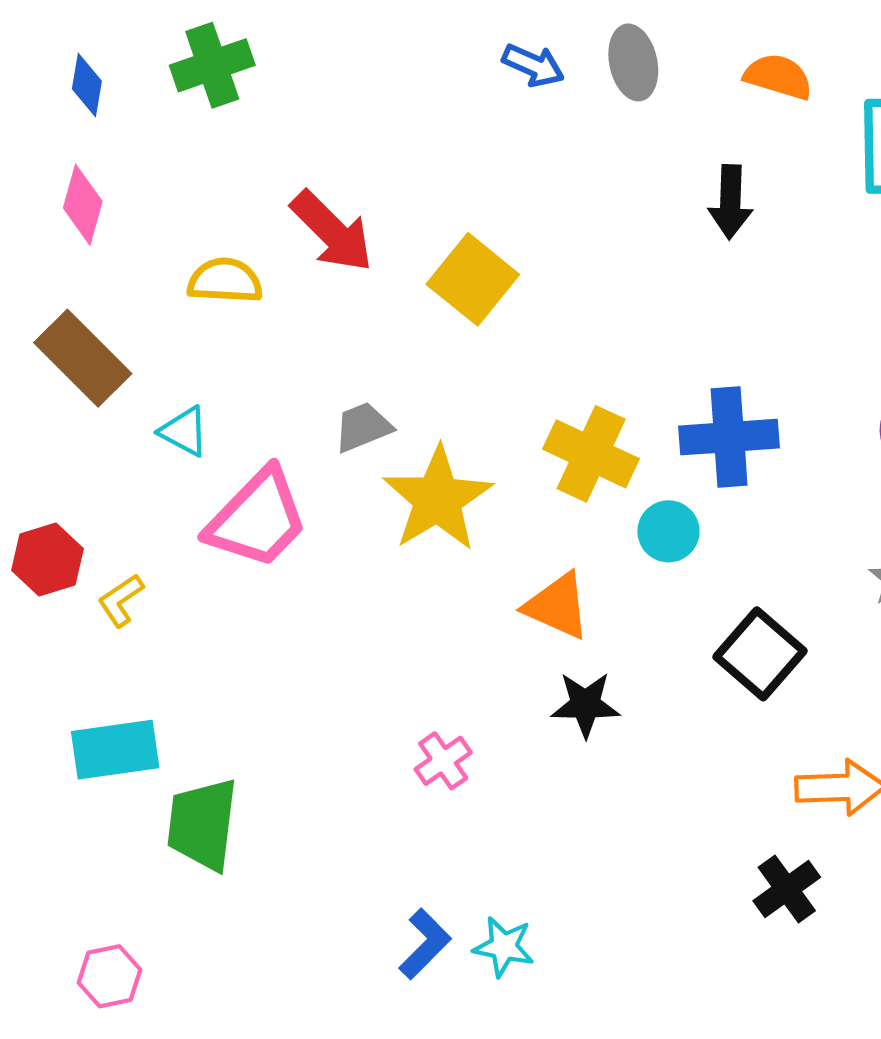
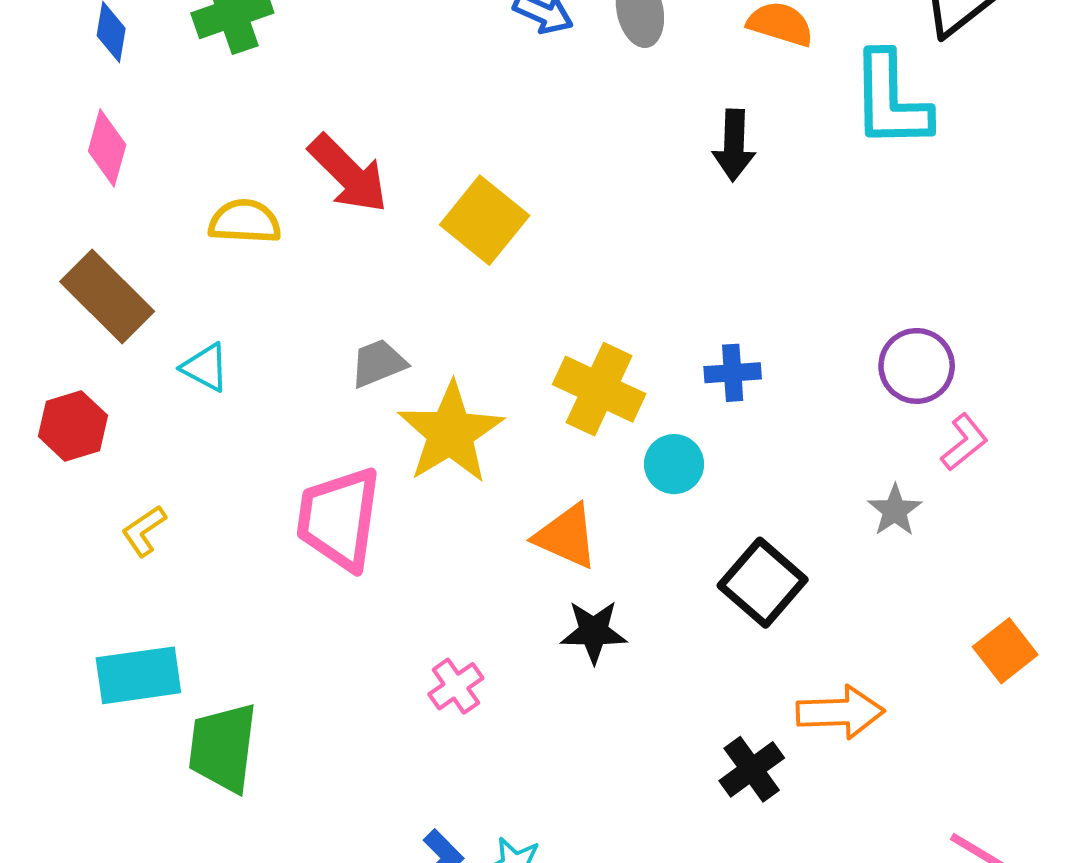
blue cross: (729, 437) -> (733, 373), size x0.6
pink trapezoid: (257, 519) -> (339, 519), moved, turned 144
red hexagon: (48, 560) -> (73, 426), moved
black cross: (787, 889) -> (752, 769), moved

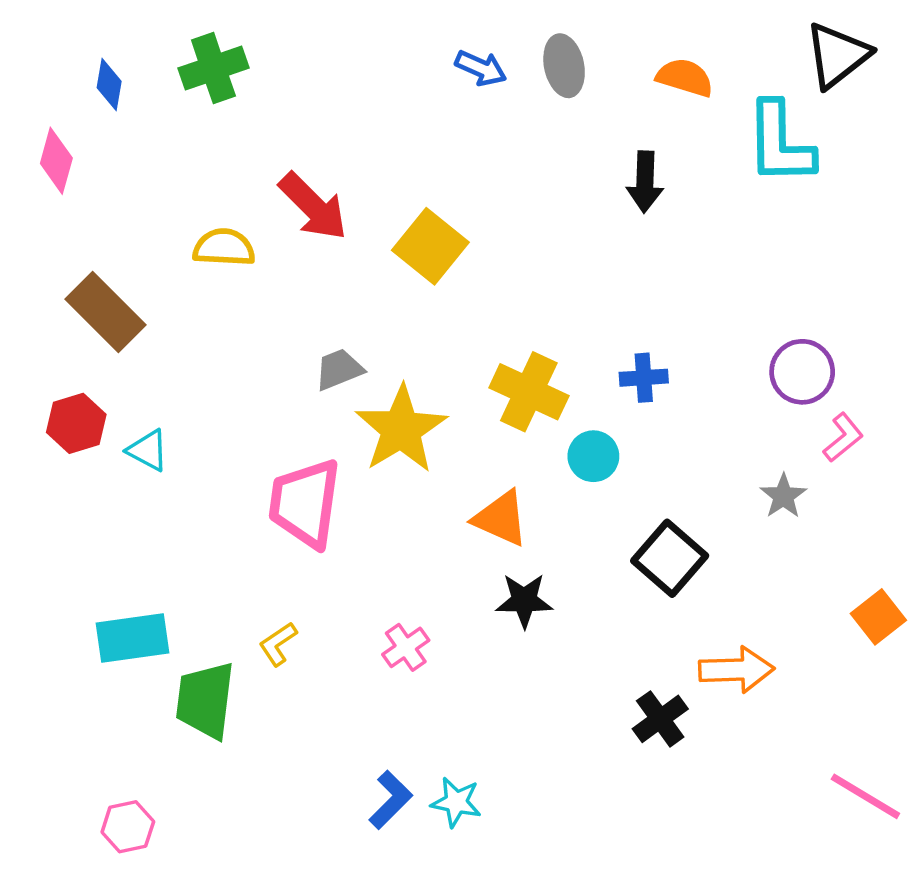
pink diamond: (107, 148) -> (56, 161), moved
cyan triangle: (205, 367) -> (148, 450), moved
yellow L-shape: (144, 531) -> (278, 644), moved

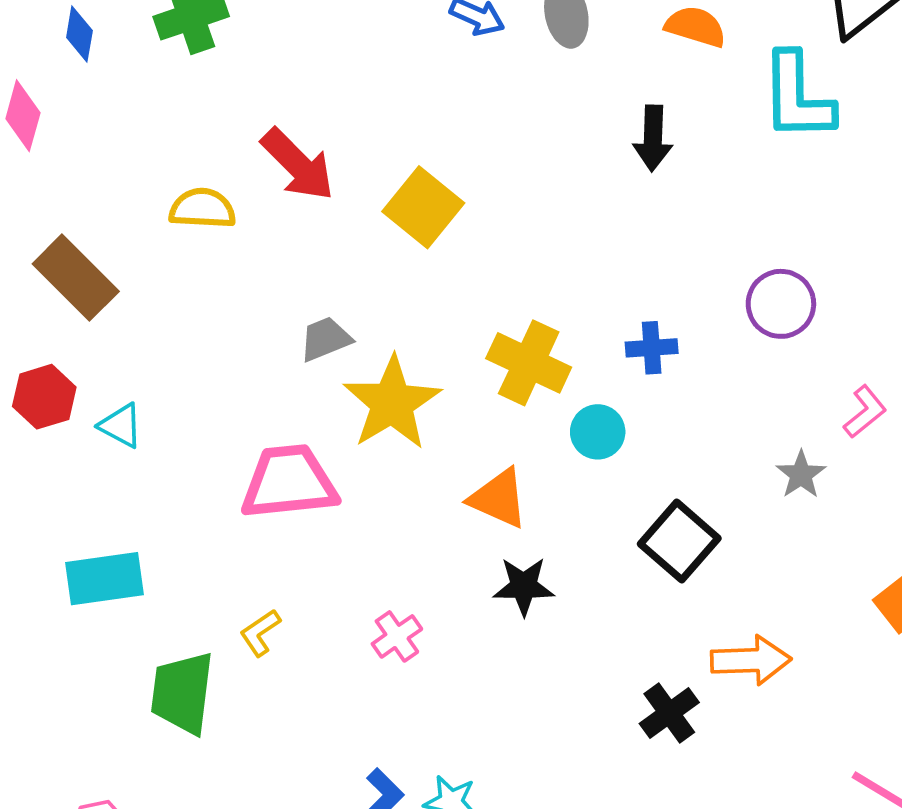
purple circle: (802, 372) -> (781, 304), moved
pink trapezoid: (305, 503) -> (289, 482), turned 76
cyan rectangle: (133, 638) -> (105, 579), moved

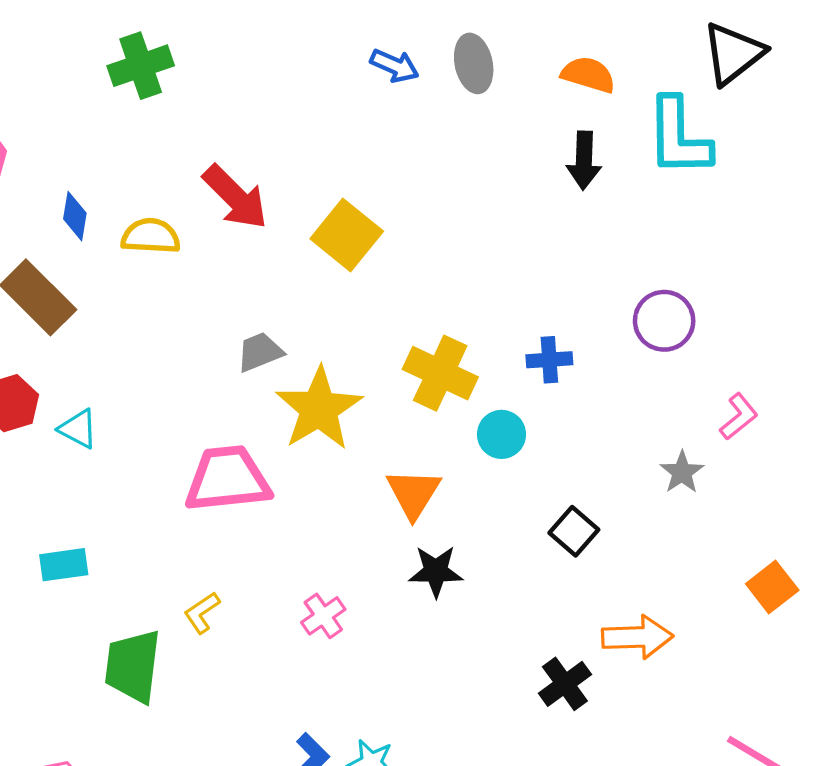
blue diamond: (79, 34) -> (75, 216), moved
black arrow: (653, 138) -> (584, 160), moved
orange triangle: (499, 498) -> (413, 493), turned 38
black square: (679, 541) -> (574, 531), size x0.7
cyan rectangle: (105, 579) -> (64, 565), size x0.7

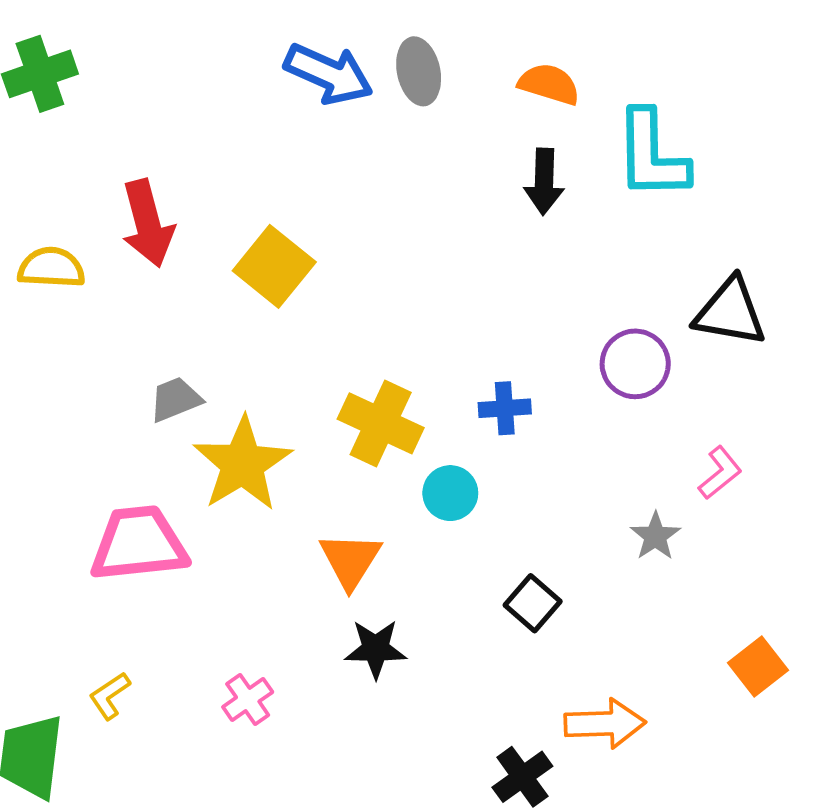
black triangle: (733, 53) -> (730, 312), moved, turned 48
blue arrow: (395, 66) -> (329, 74), size x1.6
red arrow: (235, 197) -> (148, 223), turned 30

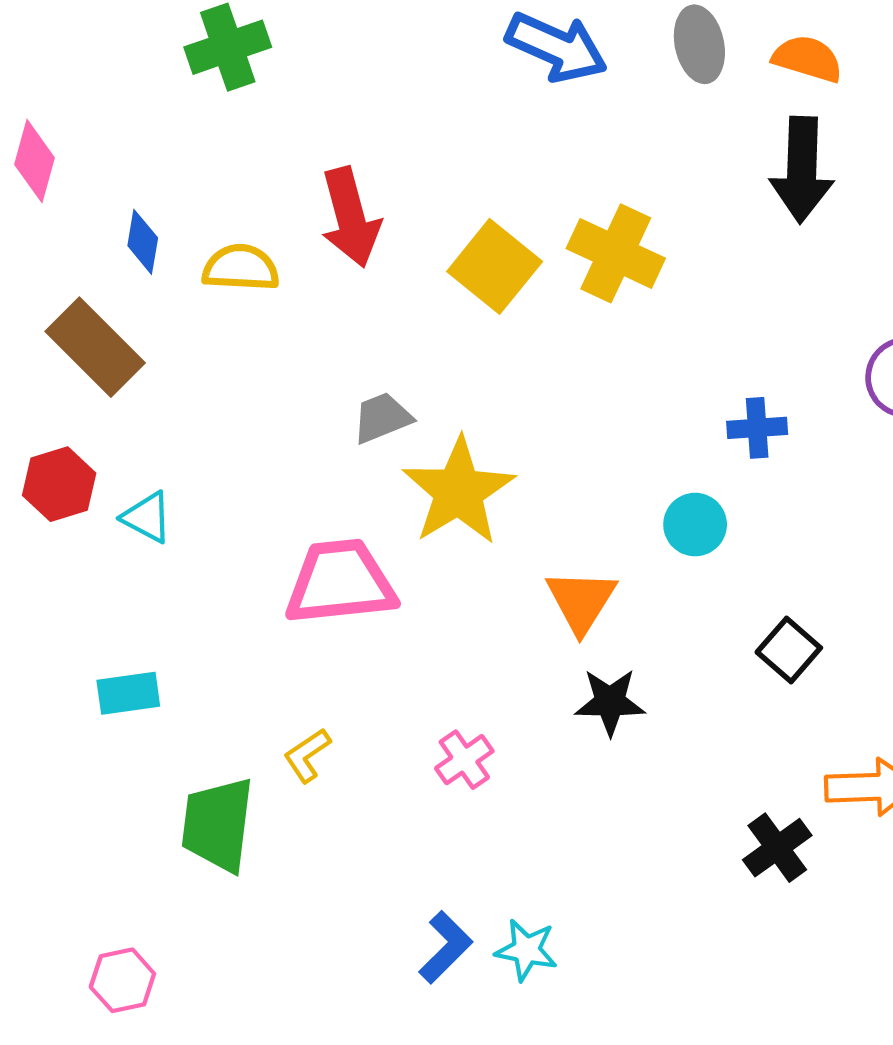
gray ellipse: (419, 71) -> (699, 44), moved
black arrow: (544, 182) -> (802, 170), size x1.4
yellow cross: (381, 423) -> (616, 253), moved

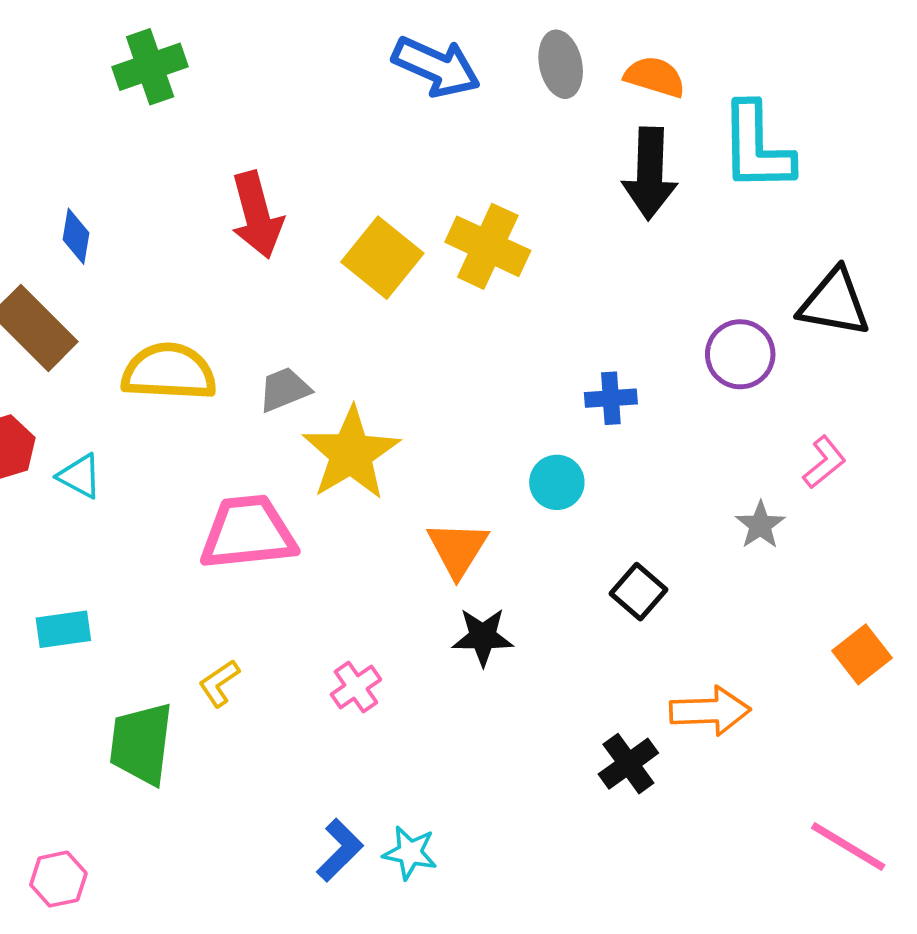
yellow semicircle: (241, 268) -> (169, 372), moved, size x1.4

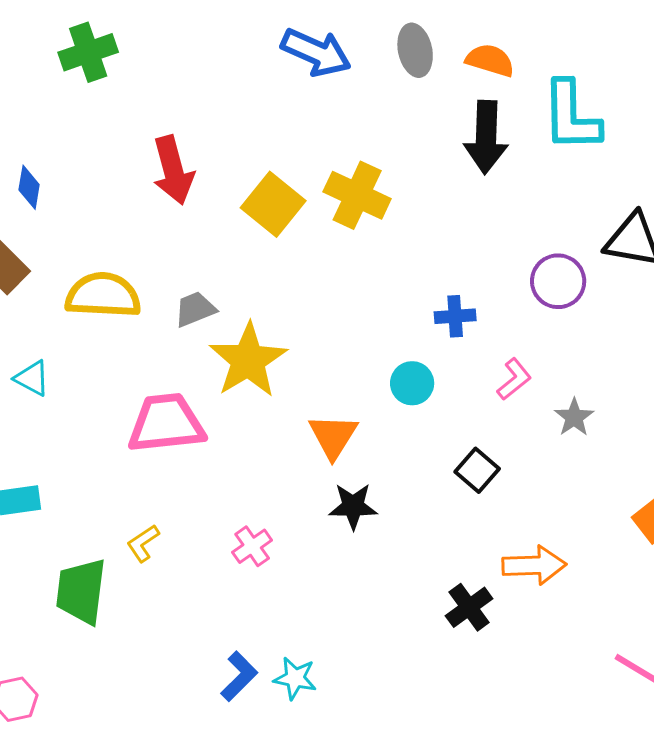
pink L-shape: (824, 462) -> (514, 379), moved

